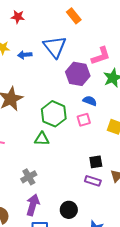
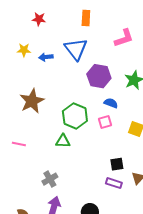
orange rectangle: (74, 16) -> (86, 18), moved, turned 42
pink L-shape: (101, 56) -> (124, 38), moved

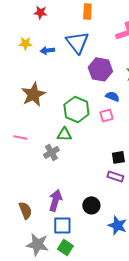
gray cross: (50, 179) -> (51, 152), moved

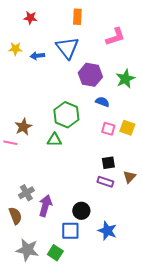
brown star: (33, 94) -> (23, 127), moved, size x0.7
pink square: (106, 115) -> (108, 129), moved, turned 32
gray cross: (51, 152) -> (26, 193), moved
blue square: (62, 225) -> (70, 231), moved

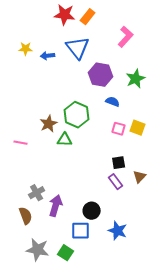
orange rectangle: (77, 17) -> (88, 17), turned 35
red star: (30, 18) -> (65, 15), moved, size x1.5
pink L-shape: (115, 37) -> (126, 37), turned -30
brown star: (23, 127) -> (49, 124), moved
purple rectangle: (105, 182) -> (116, 182), turned 35

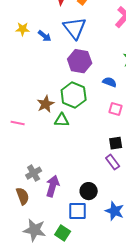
blue arrow: (48, 56) -> (45, 36), turned -136
purple hexagon: (101, 75) -> (80, 61), moved

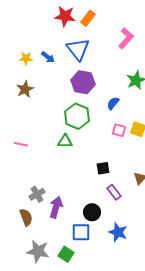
yellow star: (23, 29) -> (26, 58), moved
blue semicircle: (110, 82) -> (113, 103), turned -72
brown star: (46, 104) -> (25, 89), moved
black square: (116, 143) -> (103, 168), moved
purple rectangle: (113, 162) -> (114, 192), moved

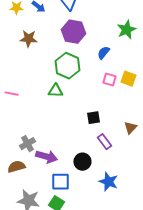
brown star: (25, 89) -> (28, 39), moved, turned 30
purple arrow: (56, 207) -> (46, 157), turned 90
brown semicircle: (26, 217) -> (16, 167), turned -84
blue square: (81, 232) -> (60, 182), moved

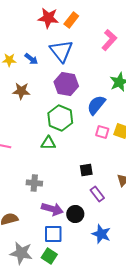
blue semicircle: (103, 53) -> (96, 105), size x1.5
gray cross: (27, 144) -> (34, 183), moved, turned 35
purple arrow: (46, 157) -> (52, 209), moved

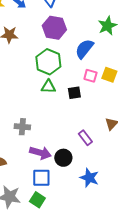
green triangle: (48, 143) -> (48, 87), moved
black square: (86, 170) -> (74, 93), moved

